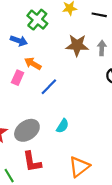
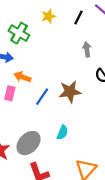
black line: (99, 15) -> (78, 18), turned -64
brown star: (77, 45) -> (70, 92), moved

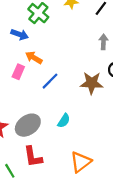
brown star: (70, 92) -> (92, 83), moved

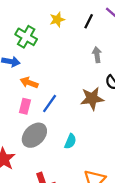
pink rectangle: (18, 72) -> (25, 106), moved
gray ellipse: (28, 125) -> (34, 135), moved

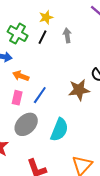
black line: (89, 21) -> (42, 37), moved
gray arrow: (97, 55) -> (67, 35), moved
cyan semicircle: (70, 141) -> (59, 130), size x1.6

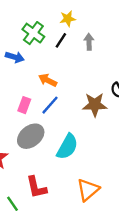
orange arrow: (21, 76) -> (48, 80), moved

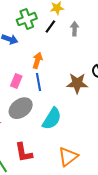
green cross: (33, 33) -> (27, 19), turned 30
orange arrow: (48, 80) -> (37, 60), turned 77
blue line: (50, 105) -> (39, 82), turned -54

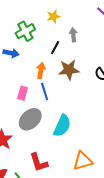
black line: (50, 26) -> (55, 48), moved
brown star: (77, 83) -> (69, 70), moved
orange triangle: (68, 157) -> (83, 161), turned 30

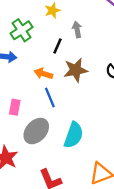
orange arrow: (41, 70) -> (43, 74), turned -77
pink rectangle: (23, 93) -> (15, 107), moved

